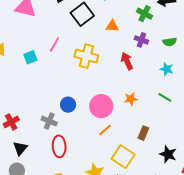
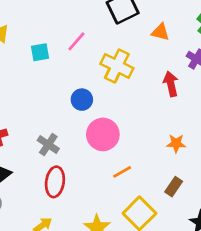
orange star: (131, 99) -> (176, 143), moved
blue circle: (68, 105) -> (82, 100), moved
pink circle: (101, 106) -> (103, 134), moved

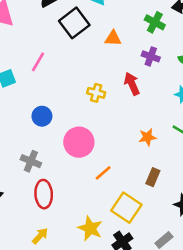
yellow cross: (117, 66) -> (96, 93), moved, size x0.6
blue circle: (82, 100) -> (42, 116), moved

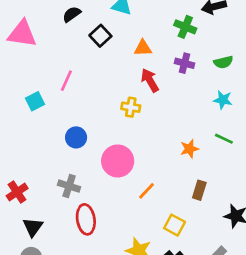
black square: (74, 23) -> (100, 36), size x0.7
red arrow: (132, 84) -> (150, 80), moved
yellow square: (126, 208) -> (175, 225), size x0.7

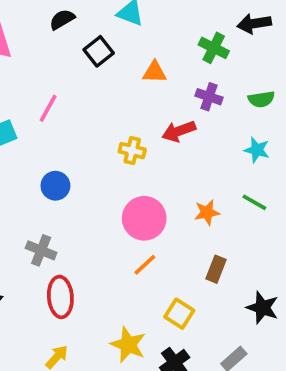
red arrow: (150, 80) -> (179, 131), moved, turned -85
pink circle: (118, 161) -> (144, 218), moved

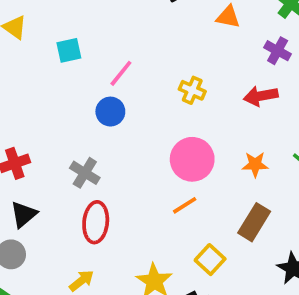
pink line: (48, 108) -> (121, 73), moved
red arrow: (179, 131) -> (261, 96), moved
brown rectangle: (216, 269) -> (254, 222), size x1.4

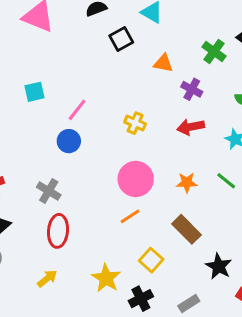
purple cross: (278, 51) -> (192, 89), moved
brown rectangle: (254, 222) -> (187, 229), turned -76

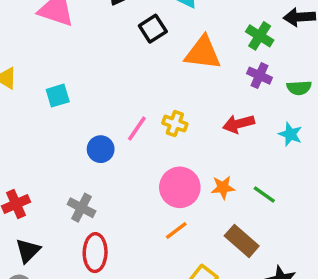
orange triangle: (163, 63) -> (203, 53), size x1.6
purple cross: (192, 89) -> (260, 76), moved
pink line: (77, 110) -> (137, 129), moved
green line: (226, 181) -> (264, 195), moved
orange star: (187, 183) -> (223, 187), moved

